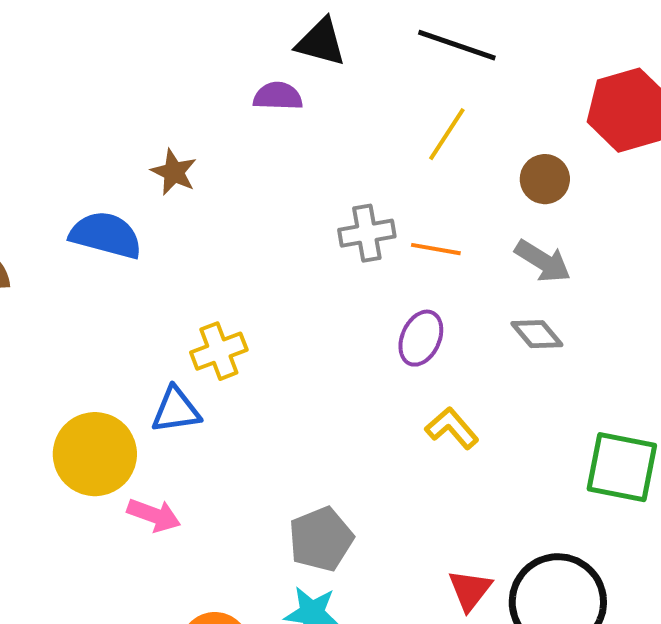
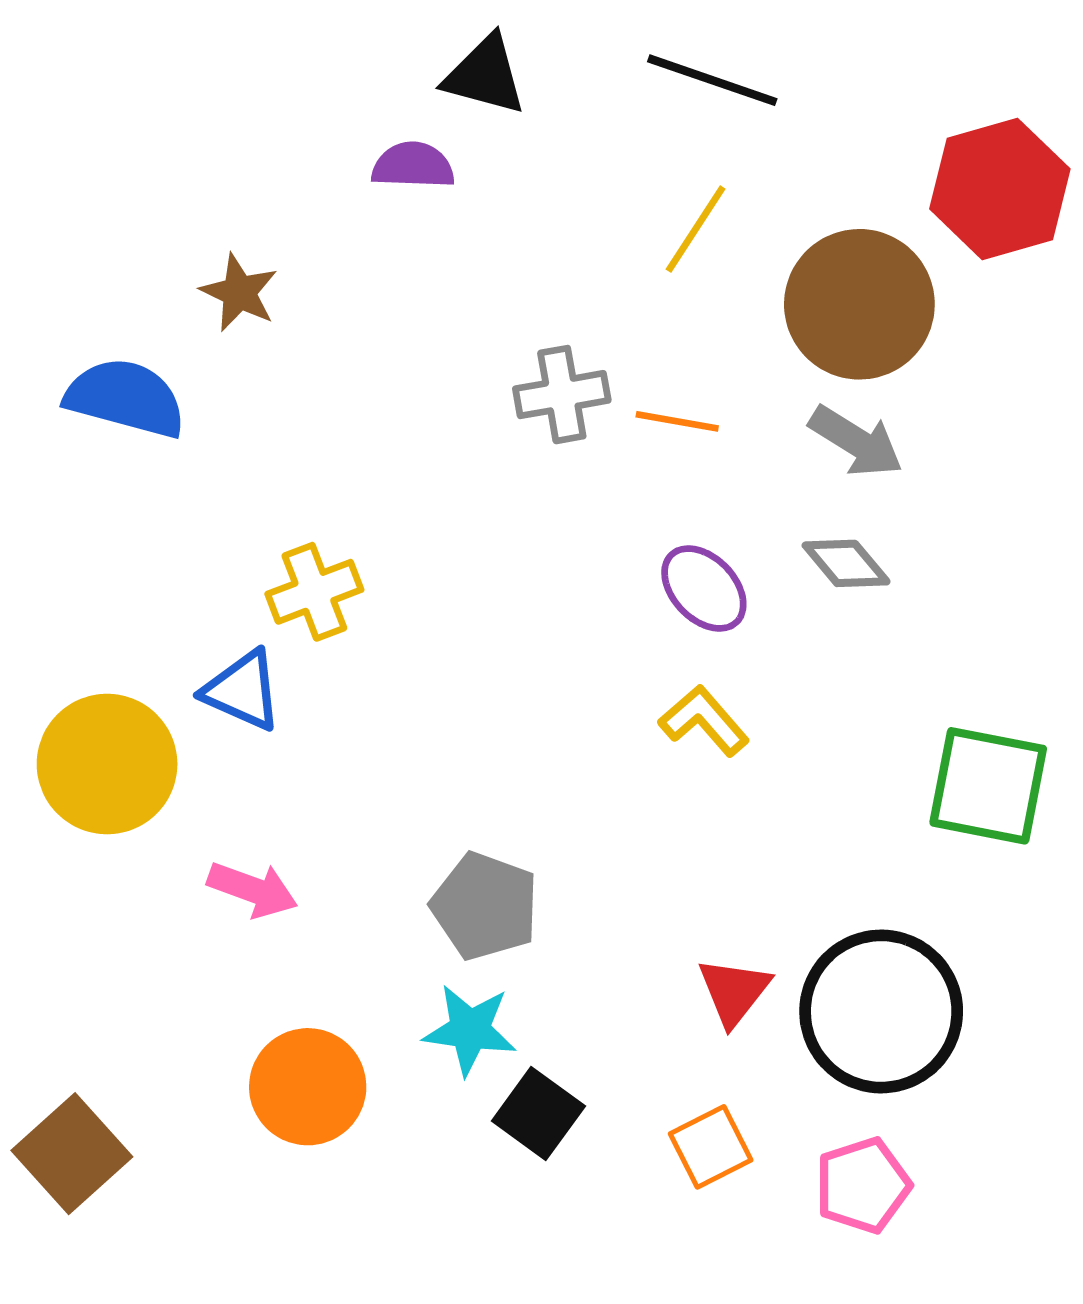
brown circle: (545, 179) -> (859, 304), size x1.8
purple ellipse: (421, 338) -> (704, 589), moved, turned -68
blue triangle: (176, 410) -> (242, 690), turned 32
pink arrow: (154, 515) -> (253, 889), moved
gray pentagon: (321, 539) -> (485, 906), turned -30

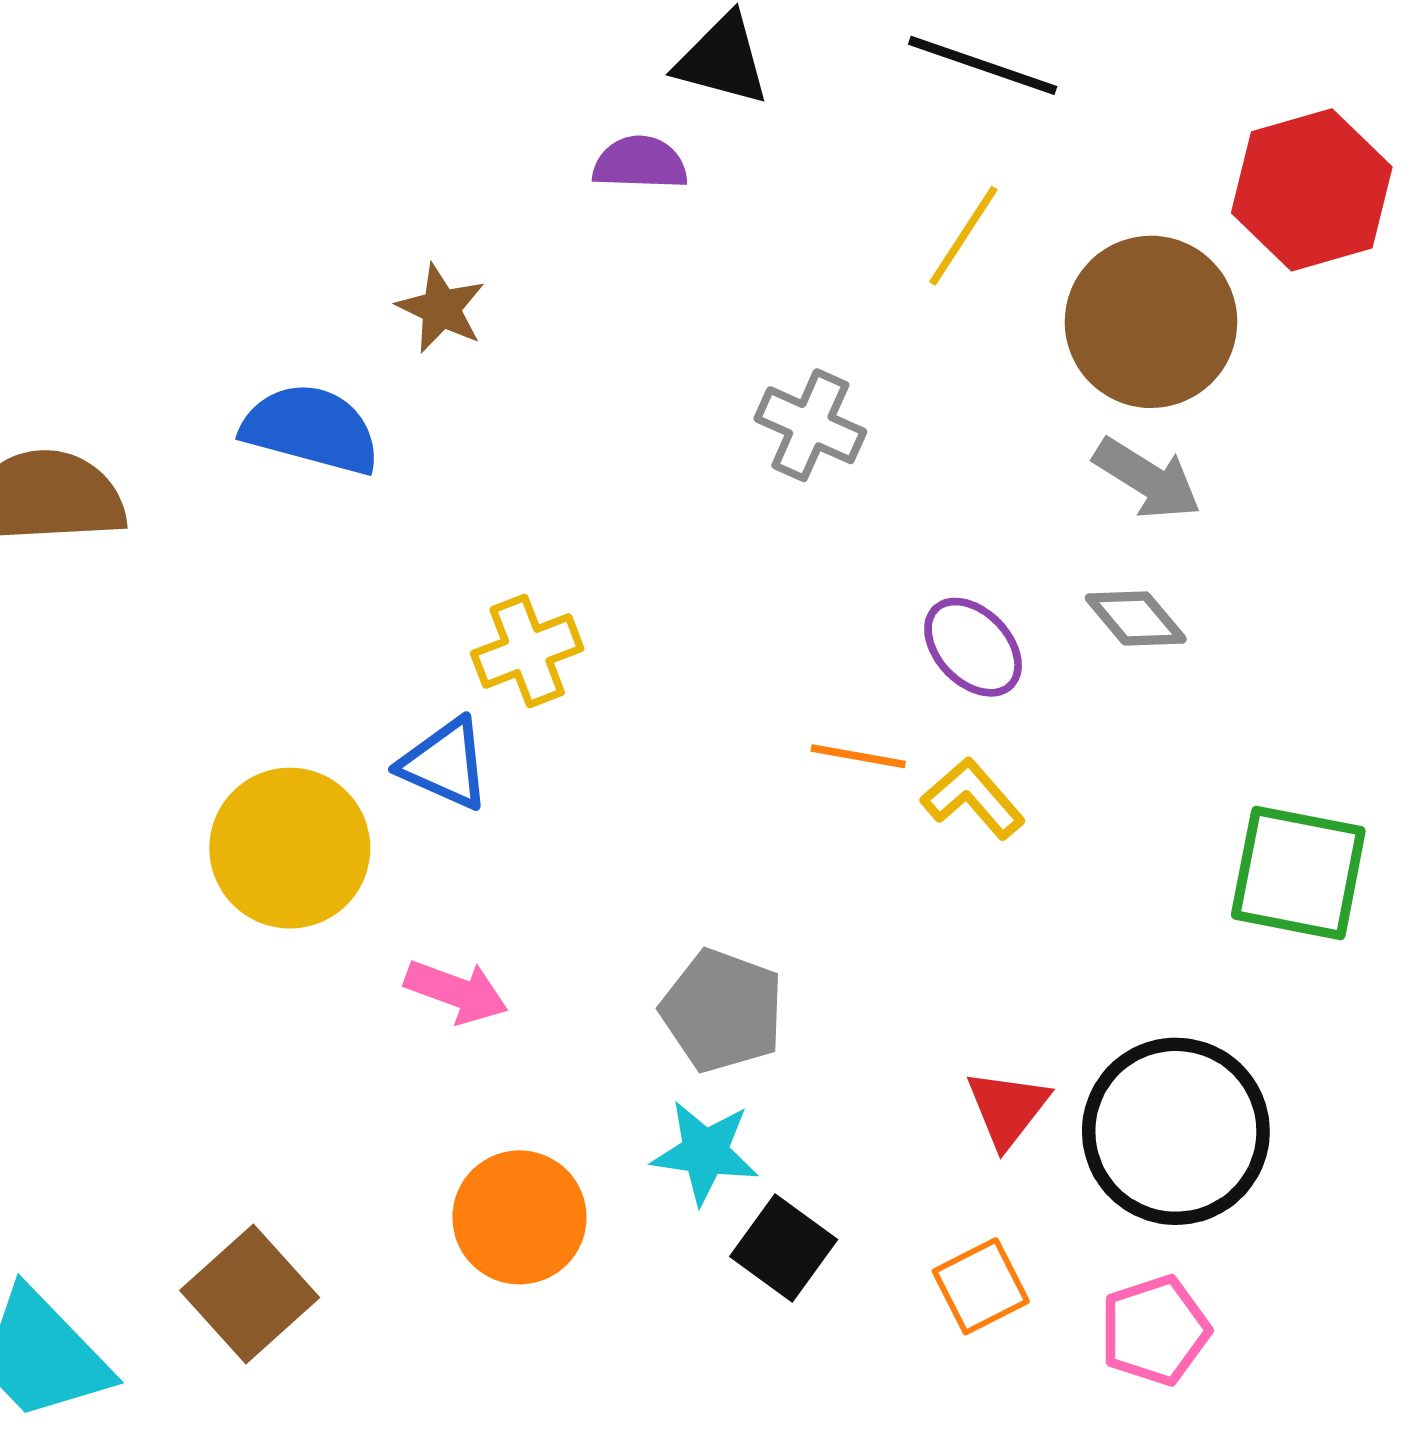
gray cross: (562, 395) -> (810, 425), turned 34
orange line: (677, 421) -> (858, 756), moved

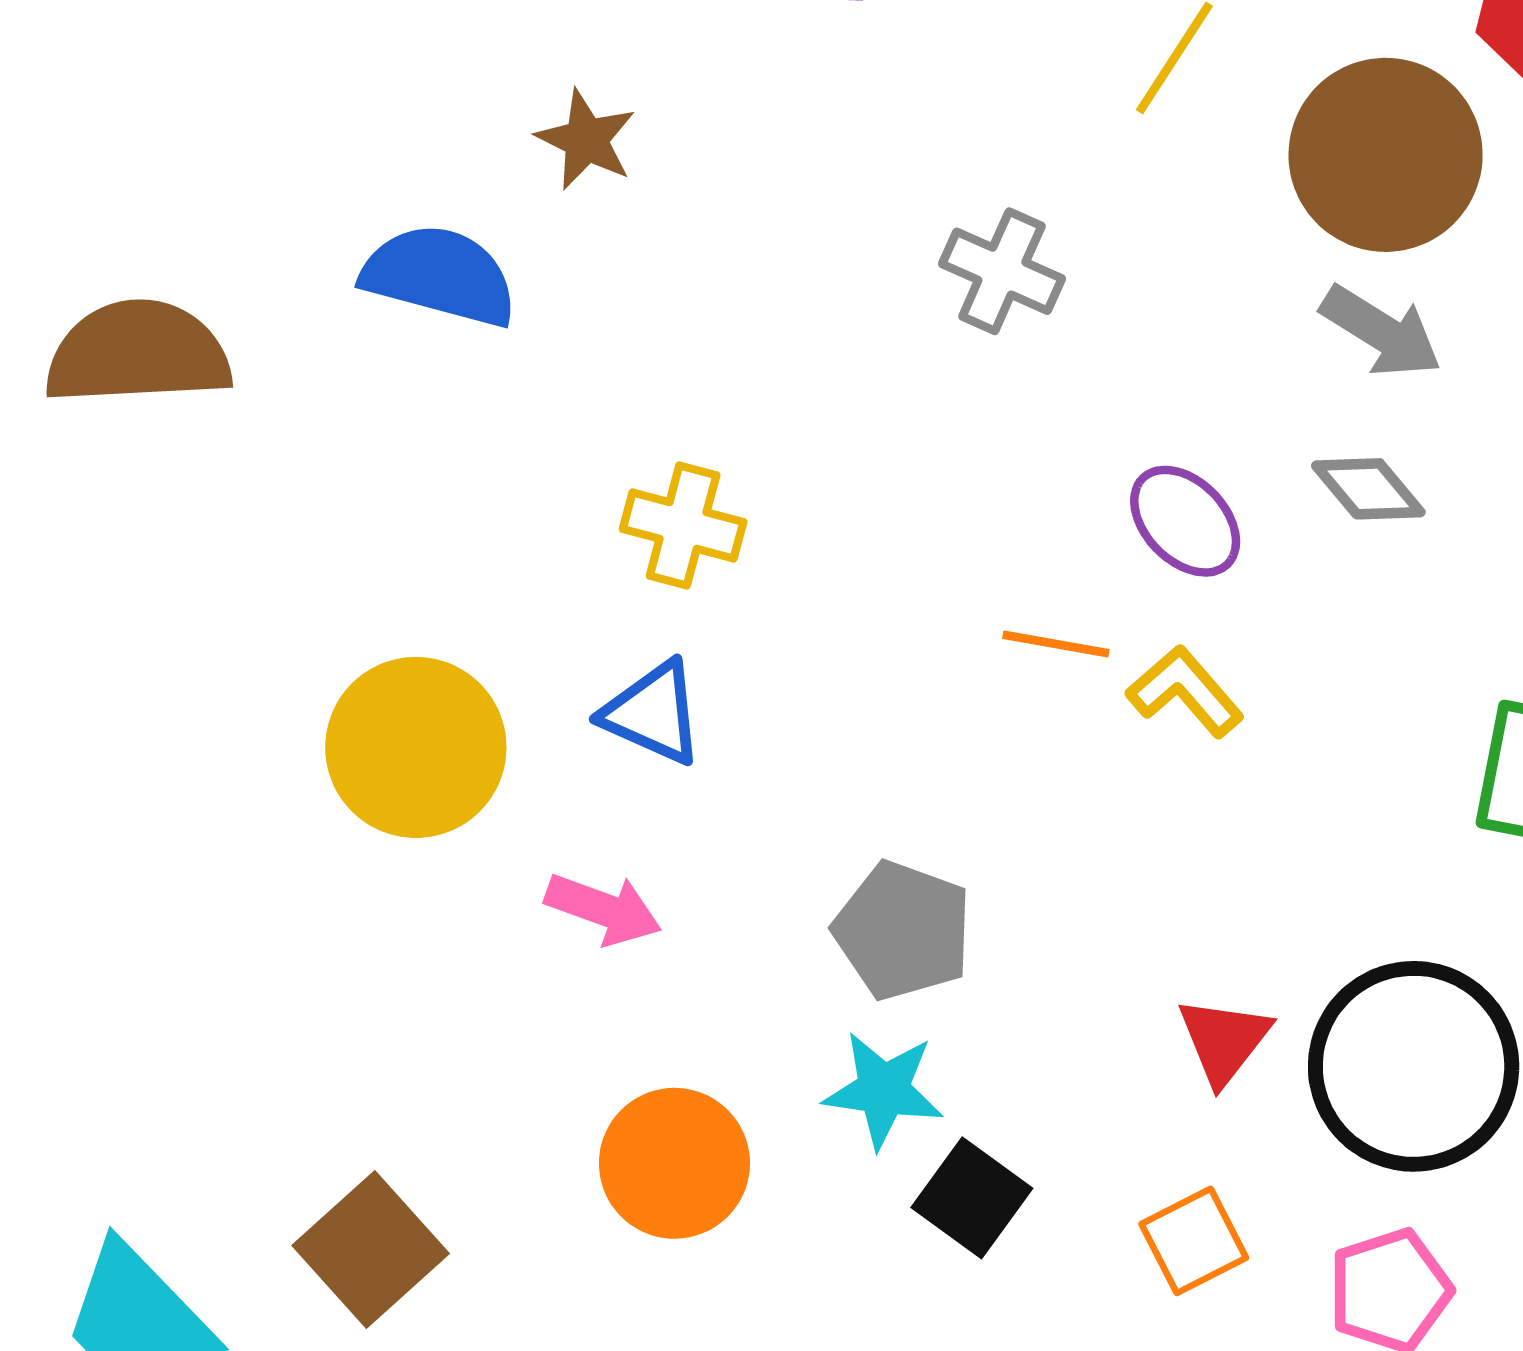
yellow cross: (527, 651) -> (683, 525), turned 36
blue triangle: (445, 764) -> (653, 713), moved

